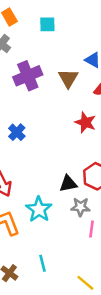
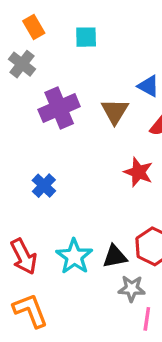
cyan star: (39, 209) -> (74, 256), moved

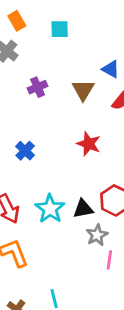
purple cross: (59, 108) -> (38, 87), size x0.6
red star: (138, 172) -> (89, 144), moved
gray star: (132, 289) -> (97, 235), turned -30

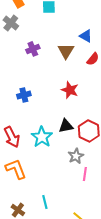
blue cross: (25, 151) -> (24, 95), turned 32
black triangle: (83, 209) -> (66, 126), moved

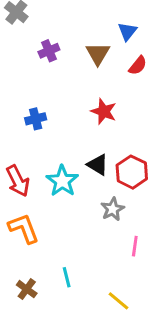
blue triangle: (86, 36) -> (127, 31), turned 40
black triangle: (66, 126) -> (98, 165), turned 42
pink line: (85, 174) -> (135, 246), moved

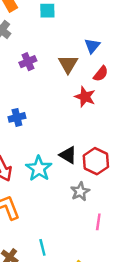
red star: (104, 111) -> (85, 97), moved

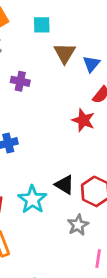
purple cross: (28, 62) -> (20, 81), turned 35
brown triangle: (68, 64) -> (65, 53), moved

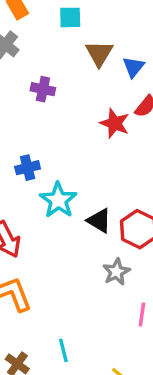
red star: (83, 120) -> (115, 123), moved
cyan star: (32, 199) -> (58, 200), moved

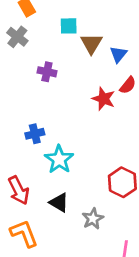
cyan square: (70, 17) -> (69, 26), moved
black triangle: (99, 221) -> (59, 202), moved
gray star: (116, 272) -> (93, 219), moved

